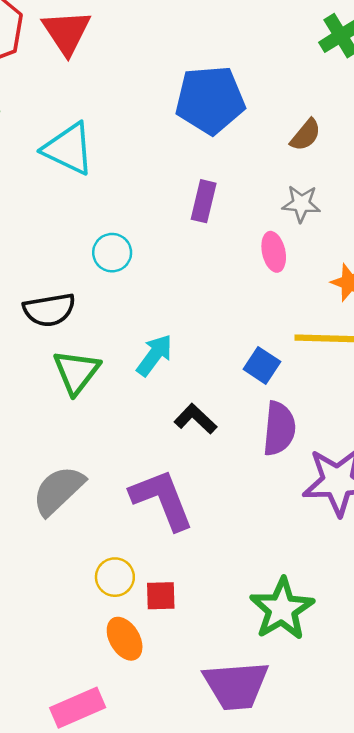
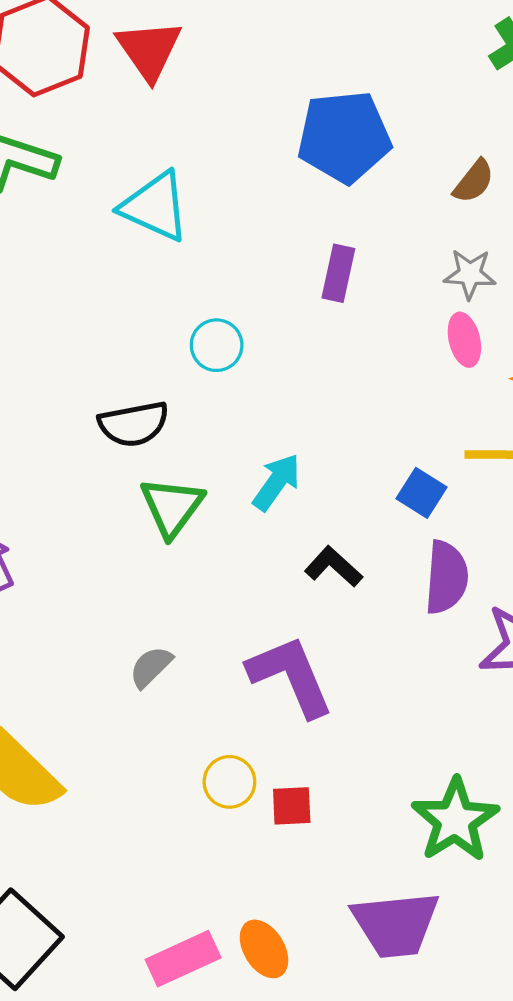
pink ellipse: (274, 252) -> (464, 340), moved
gray semicircle: (58, 490) -> (151, 667), size x0.6
orange ellipse: (125, 639) -> (264, 949), moved

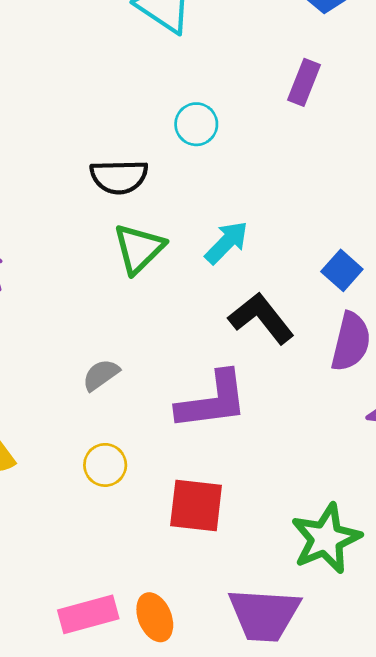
black L-shape: (333, 567) -> (261, 318), size x1.4
purple L-shape: (291, 676) -> (212, 401), turned 96
yellow circle: (229, 782) -> (105, 465), moved
red square: (292, 806) -> (196, 505), size x1.6

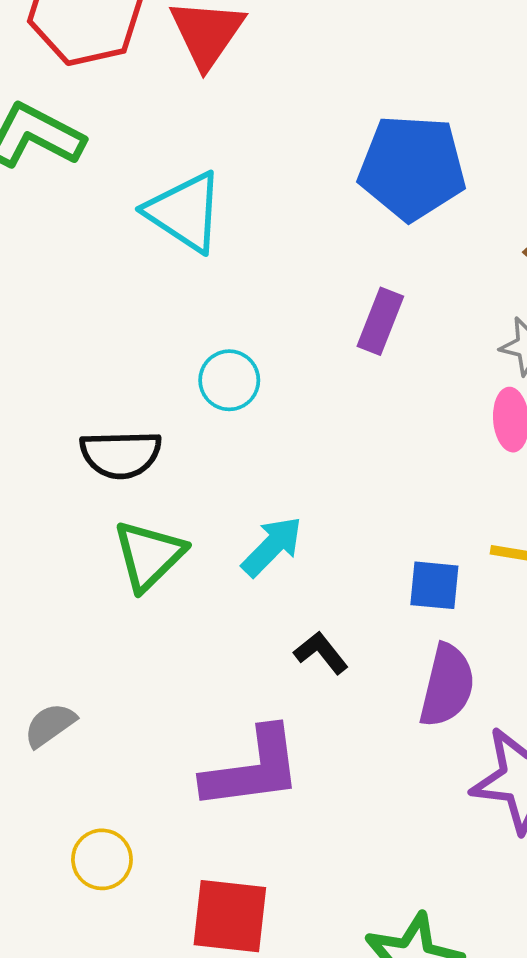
blue square: (342, 270) -> (434, 585), turned -36
black L-shape: (261, 318) -> (321, 653), size x0.6
gray semicircle: (101, 375) -> (50, 725), moved

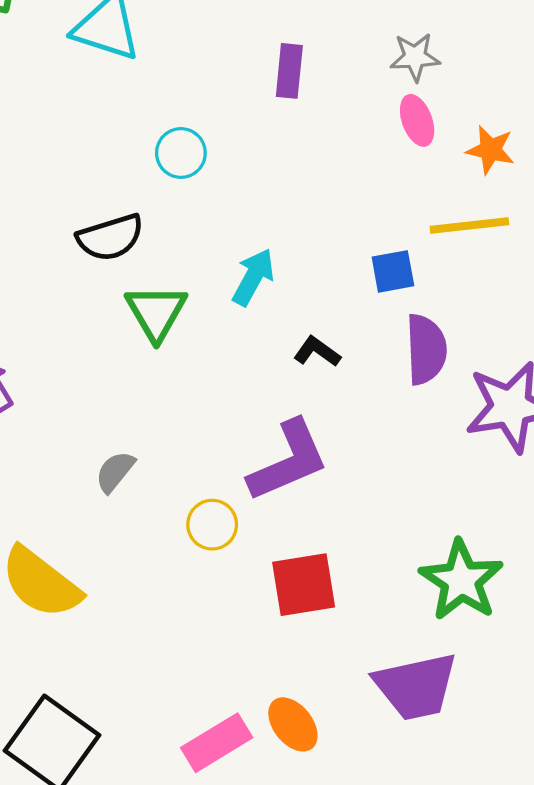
yellow circle: (102, 859) -> (212, 525), moved

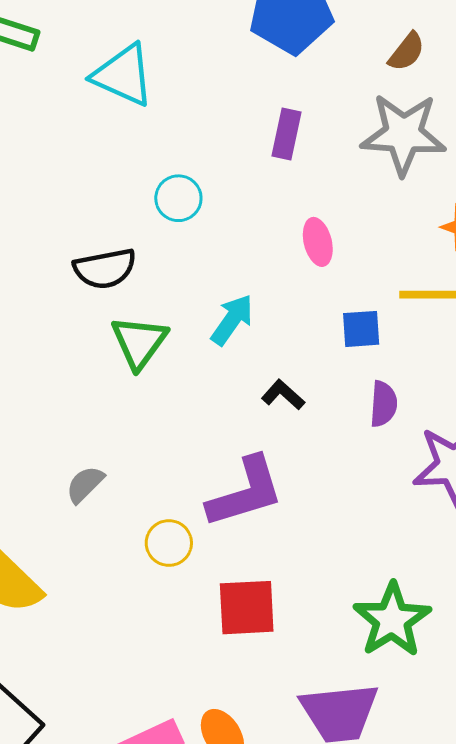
gray star: (415, 57) -> (403, 134), size x1.8
pink ellipse: (417, 120) -> (318, 242), moved
purple semicircle: (426, 349) -> (383, 404), size x0.7

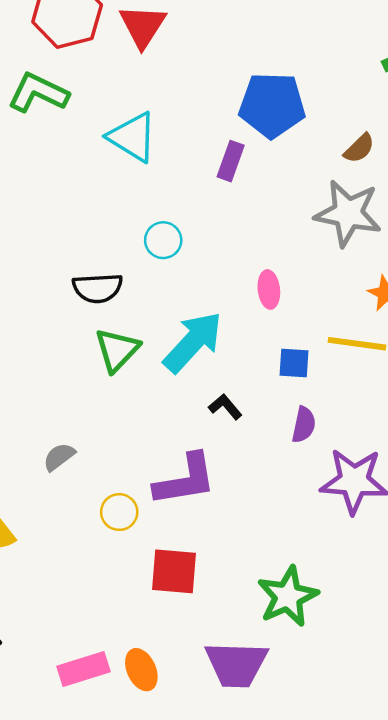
purple rectangle: (286, 134) -> (231, 161), moved
cyan arrow: (232, 320) -> (193, 342), size x1.6

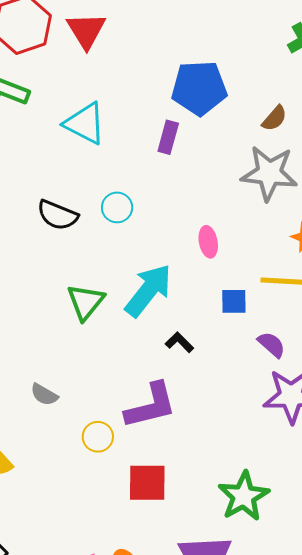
black semicircle: (98, 288) -> (58, 215), moved, turned 30
purple semicircle: (304, 425) -> (271, 345), moved, turned -56
gray semicircle: (59, 457) -> (44, 395), turned -108

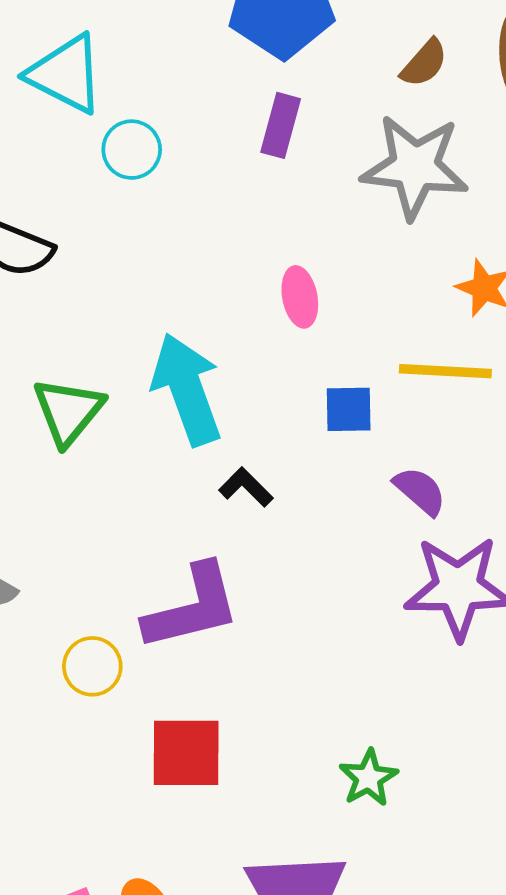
purple rectangle: (168, 137) -> (281, 125), moved
cyan circle: (117, 207) -> (132, 150), moved
cyan arrow: (148, 290) -> (187, 389), turned -58
green star: (244, 496) -> (368, 778), size x0.6

